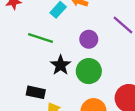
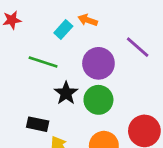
purple circle: (89, 39) -> (98, 63), size x1.5

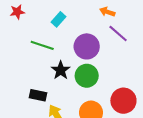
orange arrow: (88, 20) -> (107, 12), moved

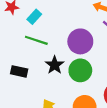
cyan rectangle: (58, 19) -> (34, 17), moved
black rectangle: (38, 95) -> (19, 71), moved

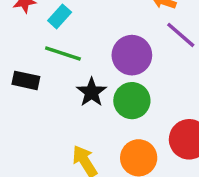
black rectangle: (19, 71) -> (26, 80), moved

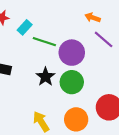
green line: (63, 53) -> (44, 42), moved

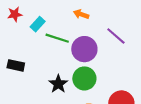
orange arrow: (93, 18) -> (81, 14), moved
black star: (45, 77) -> (58, 84), moved

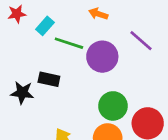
black rectangle: (16, 65) -> (49, 79), moved
green circle: (84, 78) -> (113, 106), moved
black star: (58, 84) -> (22, 93), moved, turned -30

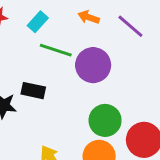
cyan rectangle: (45, 26) -> (38, 22), moved
purple line: (141, 41) -> (130, 26), moved

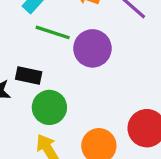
green circle: (105, 120) -> (49, 107), moved

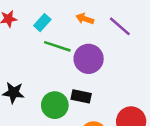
black rectangle: (29, 76) -> (81, 96), moved

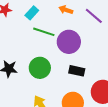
black rectangle: (81, 96) -> (77, 71), moved
green circle: (55, 105) -> (40, 68), moved

